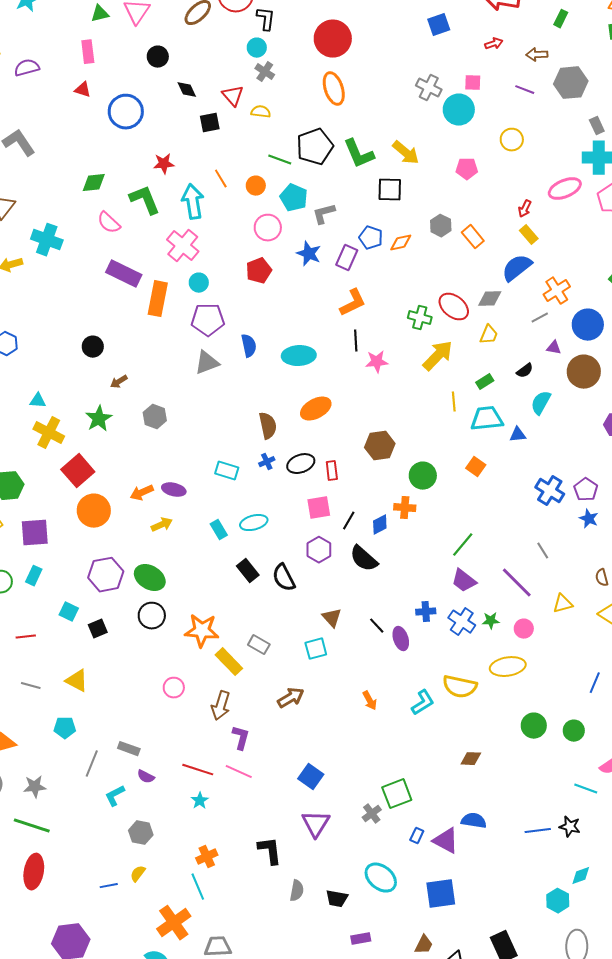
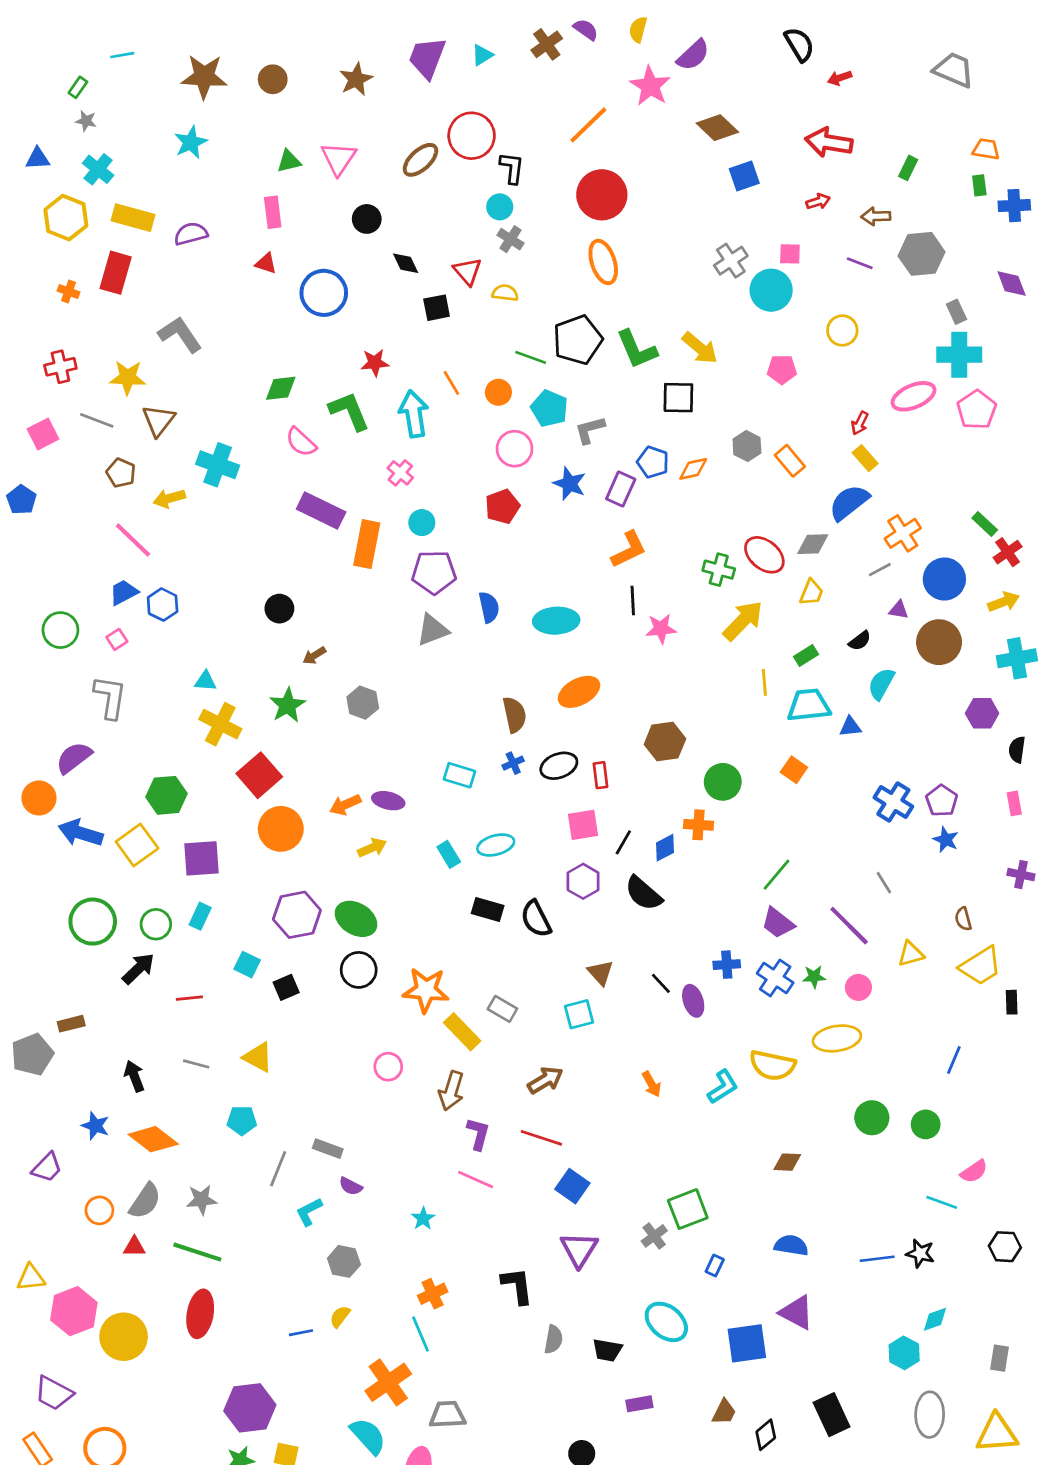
gray cross: (429, 88) -> (731, 261), turned 30
pink cross: (183, 246) -> (400, 473), size x0.6
black rectangle: (248, 571) -> (488, 909), turned -35
red line: (198, 770) -> (541, 1138), moved
purple triangle: (446, 841) -> (797, 1312), moved

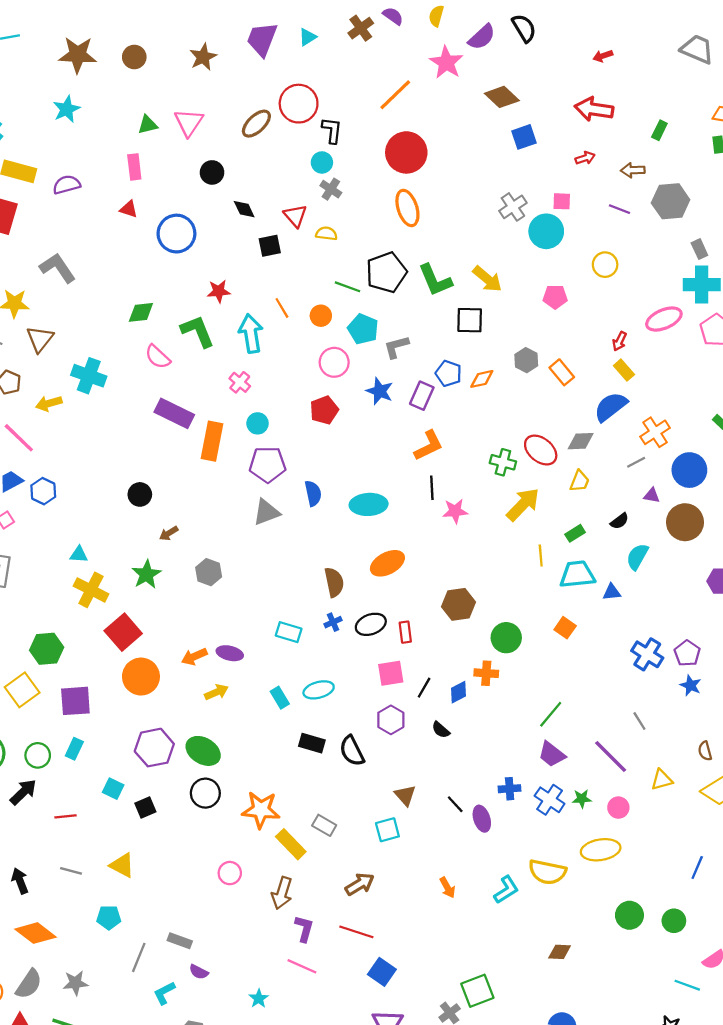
black semicircle: (799, 44) -> (524, 28), moved
black semicircle: (643, 893) -> (441, 730), size x0.6

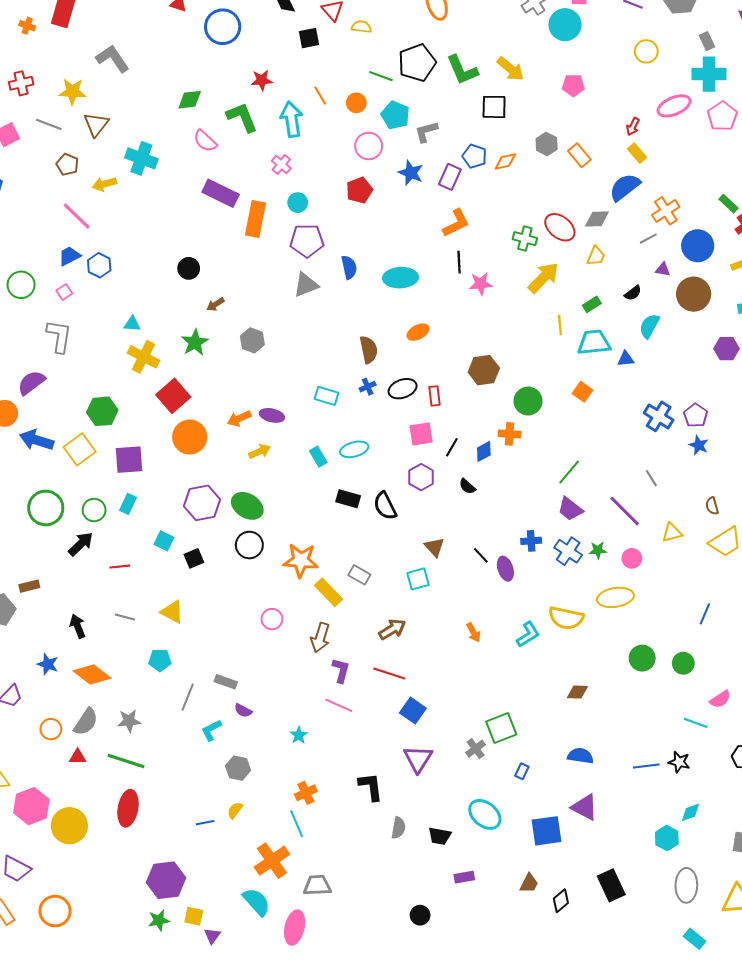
yellow circle: (605, 265) -> (646, 51), moved
orange ellipse: (387, 563) -> (418, 332), size x0.7

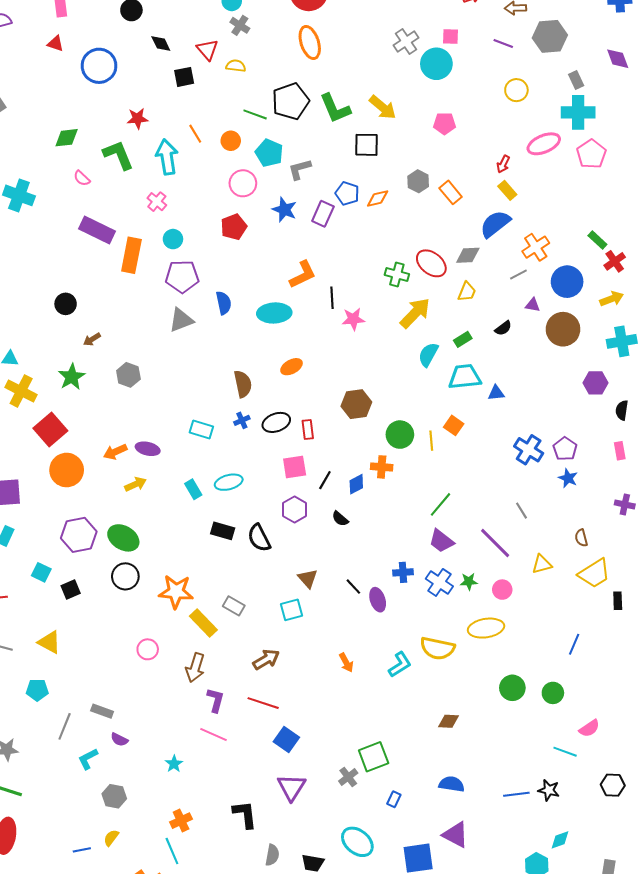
pink semicircle: (205, 141) -> (82, 178), size x0.7
orange L-shape: (456, 223) -> (303, 274), moved
yellow line: (560, 325) -> (431, 441), moved
cyan semicircle: (649, 326) -> (428, 355), moved

